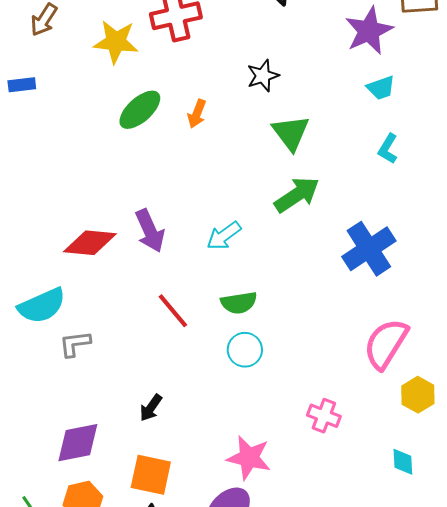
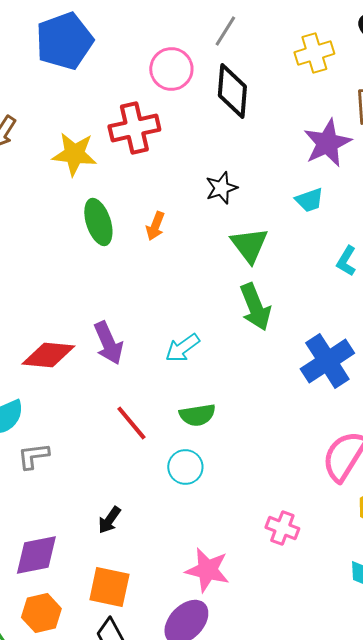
cyan trapezoid: (381, 88) -> (309, 200), moved
green ellipse: (140, 110) -> (98, 222), turned -66
green arrow: (297, 195) -> (255, 307), turned 102
cyan circle: (245, 350) -> (185, 467), moved

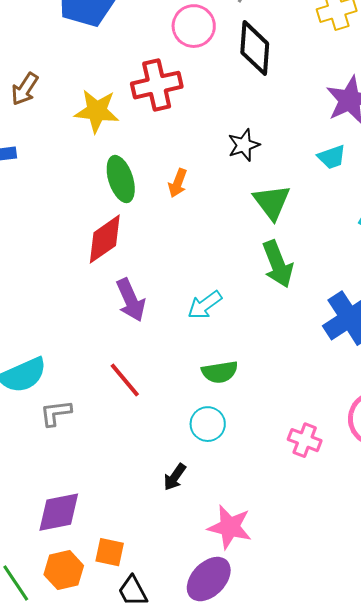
red diamond: (48, 355) -> (105, 239), moved, turned -40
red line: (131, 423) -> (125, 380), moved
black arrow: (109, 520) -> (175, 477), moved
pink cross: (282, 528) -> (305, 440), moved
orange square: (109, 587) -> (110, 552), moved, size x0.7

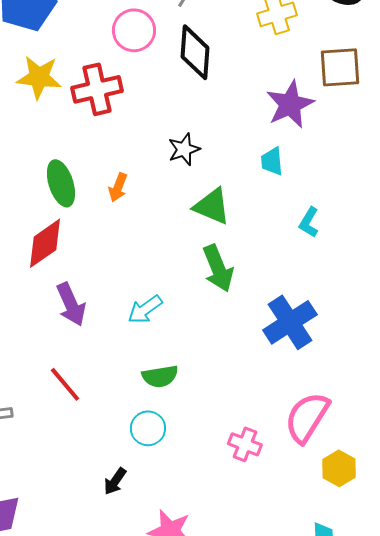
yellow star: (97, 111) -> (39, 77), moved
cyan trapezoid: (332, 157) -> (272, 161), turned 104
green triangle: (272, 202) -> (212, 206), turned -30

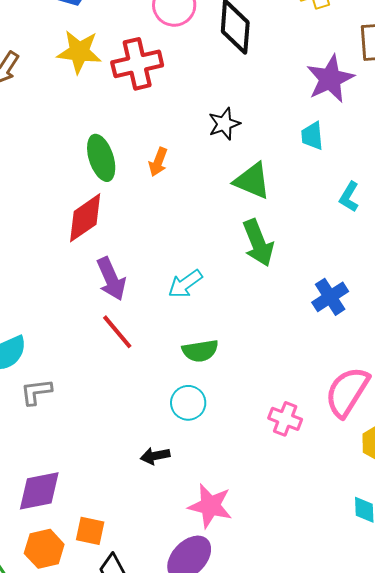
blue cross: (290, 322) -> (330, 297), size x0.7
red line: (65, 384) -> (117, 332), moved
black arrow: (115, 481) -> (155, 456), turned 44

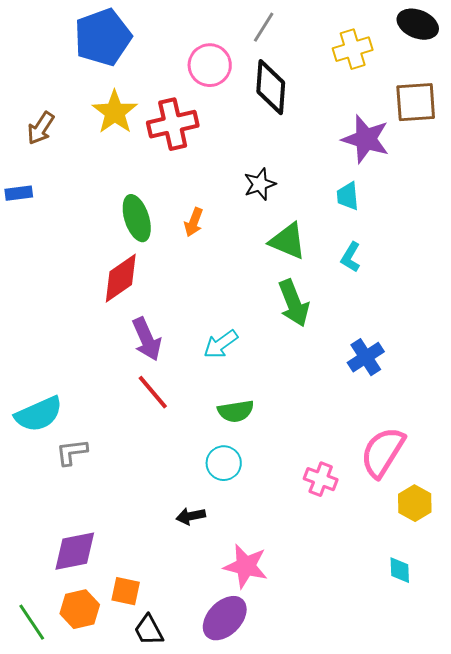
yellow star: (79, 52) -> (115, 112), turned 30
purple star: (330, 79) -> (366, 139), turned -30
cyan L-shape: (349, 197) -> (351, 257), moved

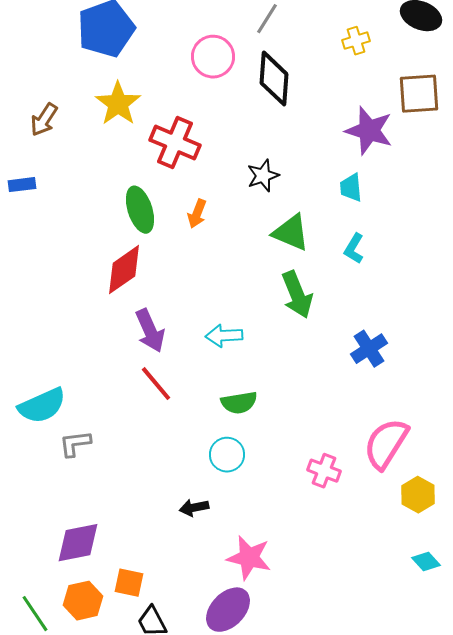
yellow cross: (353, 49) -> (356, 41), size x0.7
red cross: (173, 124) -> (175, 143), moved, turned 36
cyan arrow: (221, 344) -> (224, 336), turned 33
cyan diamond: (400, 570) -> (426, 562), moved, turned -40

